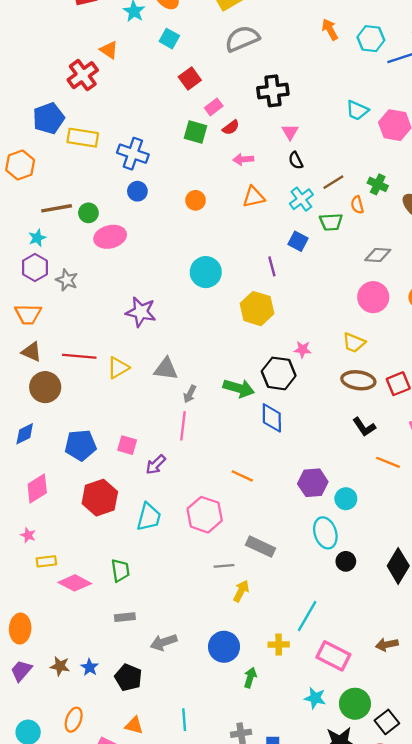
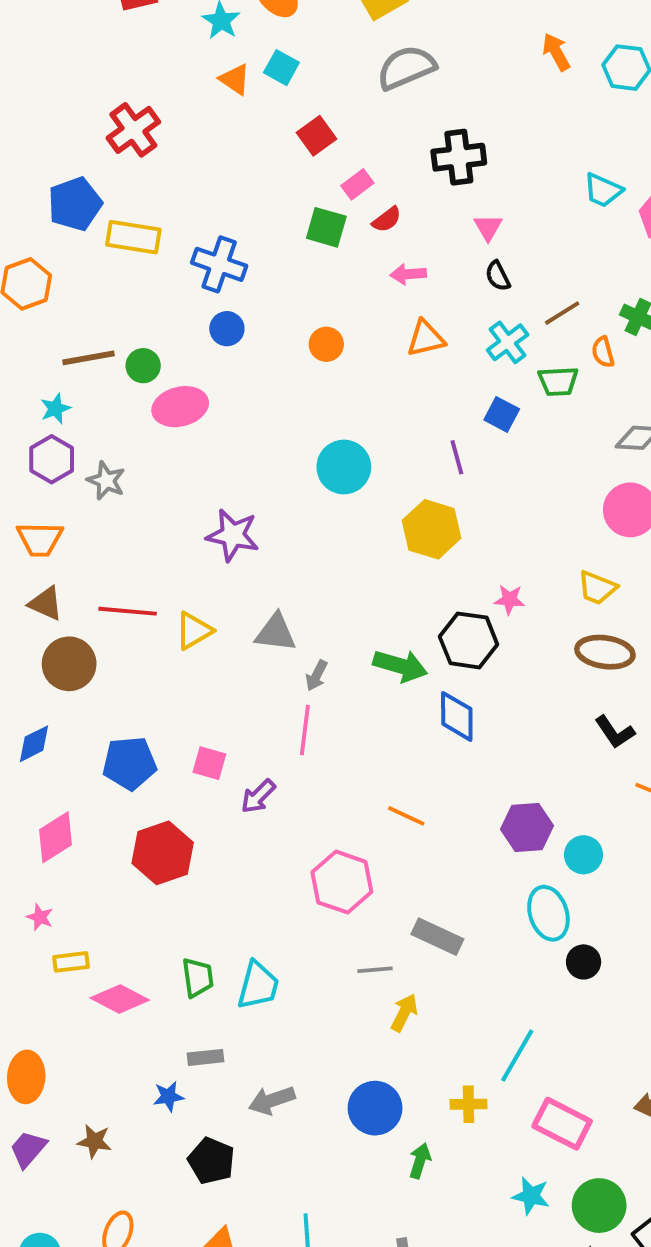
orange triangle: (109, 50) -> (235, 79), moved
cyan trapezoid: (149, 517) -> (258, 985), moved
blue star: (90, 667) -> (168, 1096), moved, turned 30

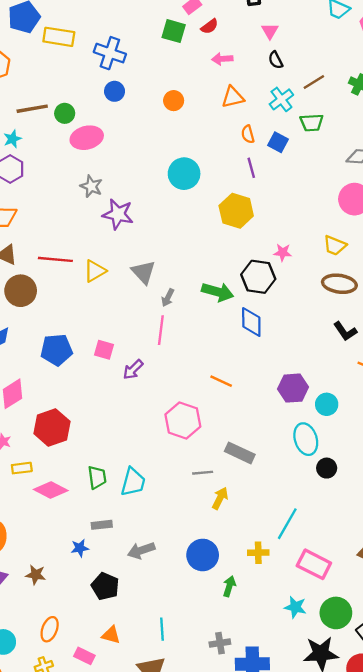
orange semicircle: (603, 352) -> (248, 134), moved
gray star: (106, 481) -> (91, 186), moved
gray triangle: (276, 633) -> (143, 272), turned 40
red hexagon: (163, 853) -> (52, 427), moved

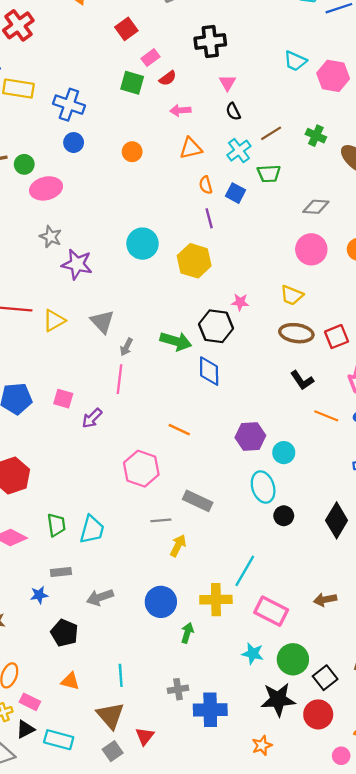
cyan circle: (184, 174) -> (142, 244), moved
yellow cross: (258, 553) -> (216, 600), size x1.5
pink rectangle: (84, 656) -> (30, 702), moved

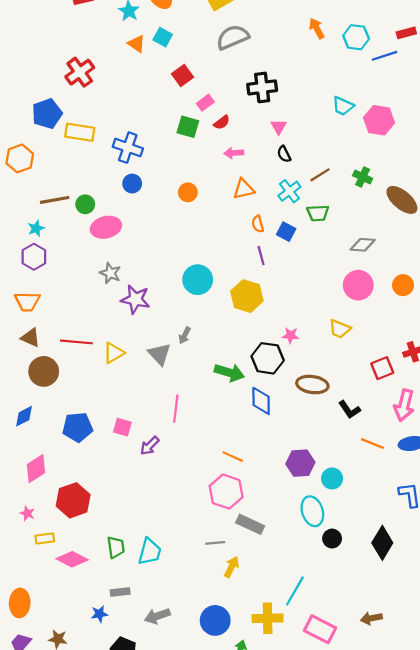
brown ellipse: (296, 333) -> (312, 385), moved
gray arrow: (126, 347) -> (185, 335), moved
pink hexagon: (141, 469) -> (226, 492), moved

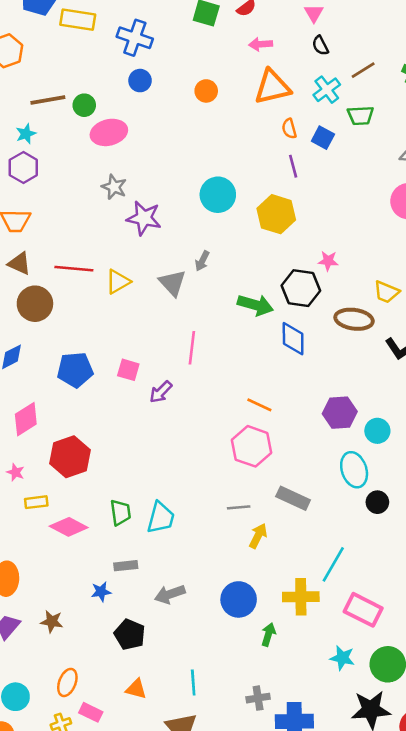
orange triangle: (244, 189) -> (272, 87), size x1.4
yellow trapezoid: (340, 329) -> (386, 292), moved
gray rectangle: (250, 524) -> (293, 498), moved

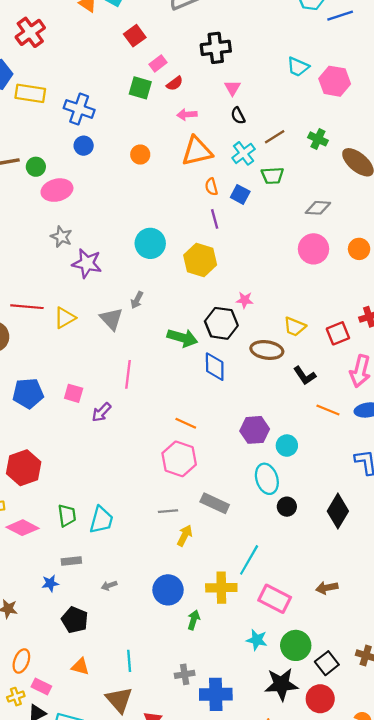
gray arrow: (170, 594) -> (109, 585), size x0.6

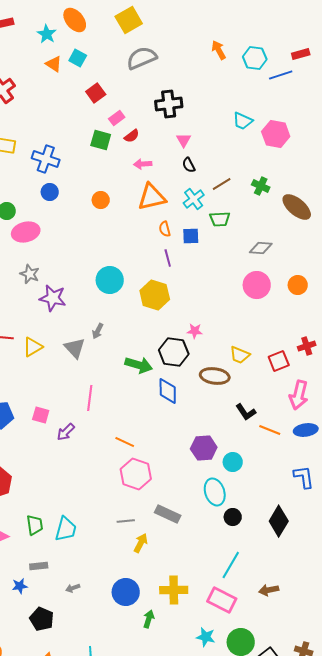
blue square: (240, 194) -> (191, 236), turned -30
black L-shape: (305, 376) -> (246, 412), moved
orange line: (186, 423) -> (125, 442), moved
cyan line: (249, 560) -> (231, 565), moved

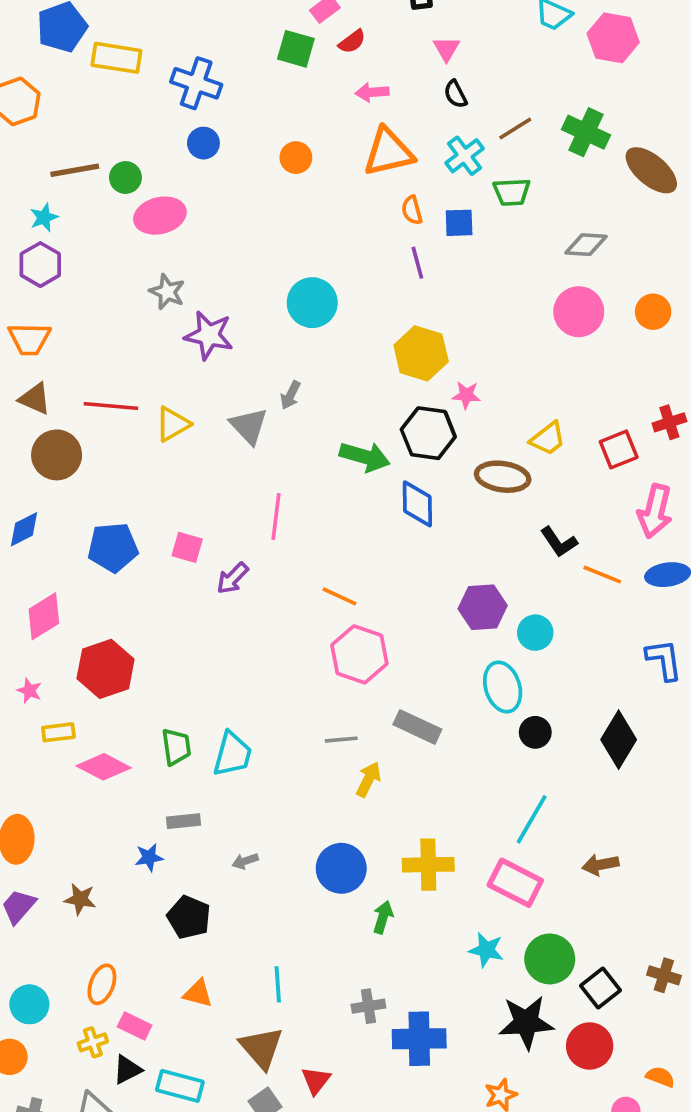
green cross: (261, 186) -> (586, 132), size x1.4
yellow hexagon: (155, 295) -> (421, 353), moved
yellow trapezoid: (240, 355) -> (548, 439), turned -60

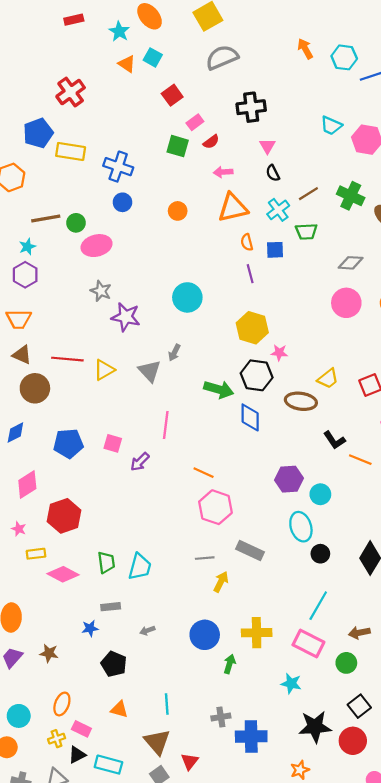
green circle: (550, 959) -> (346, 663), moved, size x0.7

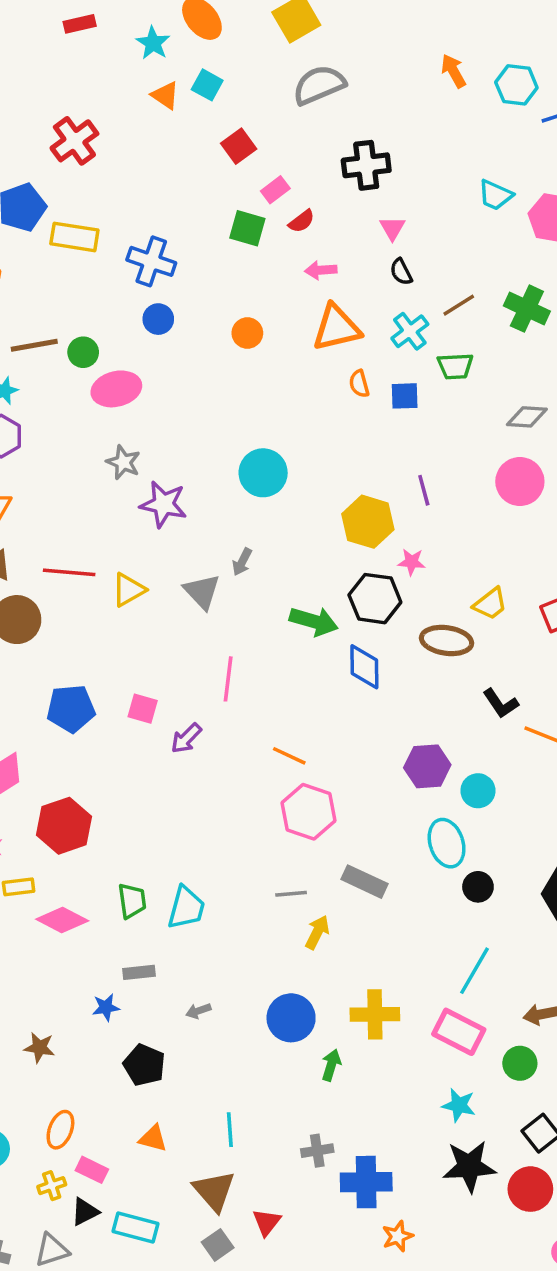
purple line: (250, 274) -> (424, 490), moved
cyan star: (291, 683) -> (459, 1105), moved
orange star: (300, 770) -> (398, 1236), moved

